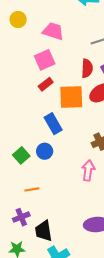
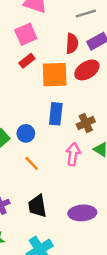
blue rectangle: (53, 124) -> (56, 114), moved, turned 36
orange line: (32, 189) -> (32, 163), moved, turned 56
black trapezoid: (44, 231) -> (37, 206), moved

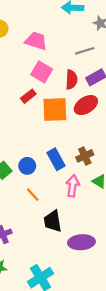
pink square: (26, 34) -> (42, 72), moved, turned -35
blue rectangle: (56, 114) -> (56, 159), moved, turned -35
black trapezoid: (37, 206) -> (53, 221), moved

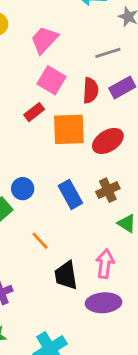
pink trapezoid: (36, 41) -> (44, 40), turned -65
red ellipse: (86, 105) -> (108, 141), moved
blue circle: (27, 166) -> (23, 189), moved
pink arrow: (73, 186) -> (105, 264), moved

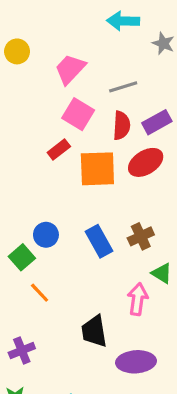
gray line: (108, 53) -> (123, 87), moved
red ellipse: (108, 141) -> (146, 162), moved
orange line: (40, 241) -> (40, 293), moved
pink arrow: (105, 264) -> (138, 299), moved

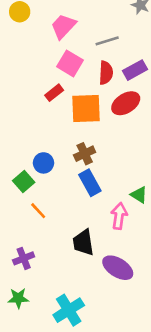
brown cross: (141, 236) -> (85, 154), moved
blue rectangle: (99, 241) -> (90, 183), moved
purple ellipse: (136, 362) -> (118, 268), turned 36

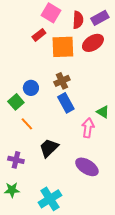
black trapezoid: (83, 242) -> (49, 148), moved, turned 55
purple cross: (24, 258) -> (16, 160), turned 35

